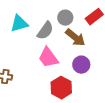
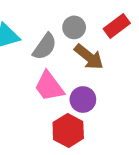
purple circle: (81, 65) -> (83, 100), moved

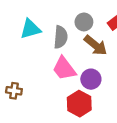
gray semicircle: (45, 47) -> (61, 37), turned -30

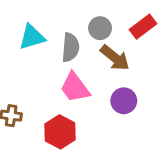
purple circle: (91, 79) -> (124, 101), moved
red hexagon: (79, 104) -> (60, 132), moved

